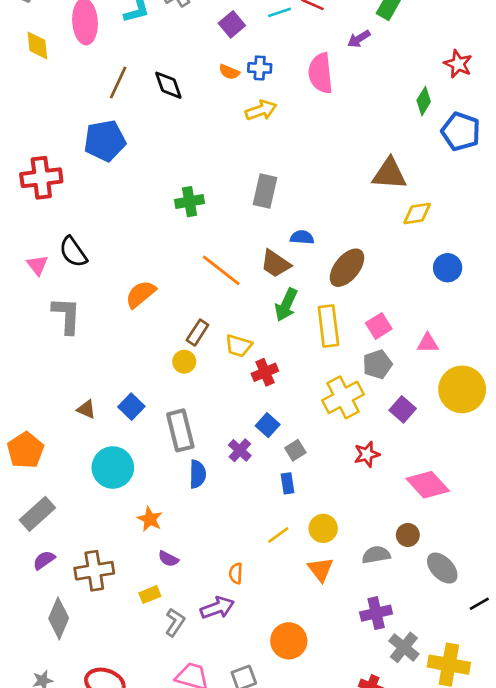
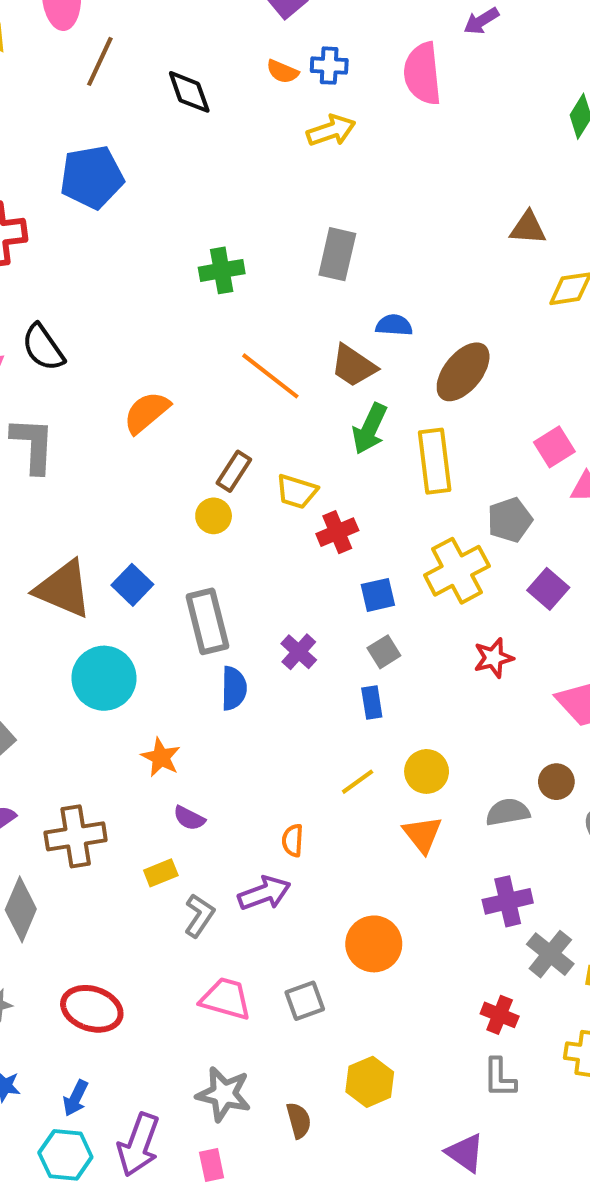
brown line: (118, 82) -> (100, 61), moved
brown triangle: (389, 174) -> (528, 228), size x0.7
pink square: (379, 326) -> (554, 447), moved
brown triangle: (86, 409) -> (63, 589), size x2.0
blue square: (268, 425) -> (378, 595), moved, turned 35

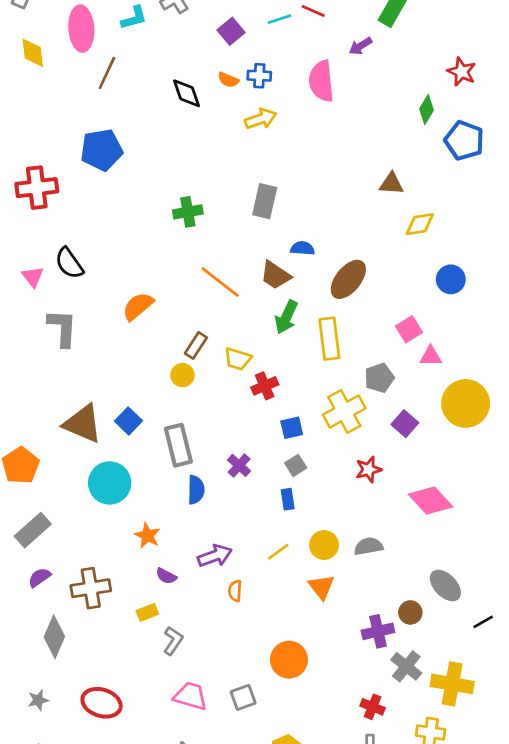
black diamond: (189, 92) -> (186, 93), moved
brown circle: (556, 782) -> (410, 612), moved
gray semicircle: (508, 812) -> (369, 546), moved
purple arrow: (264, 893) -> (215, 556), moved

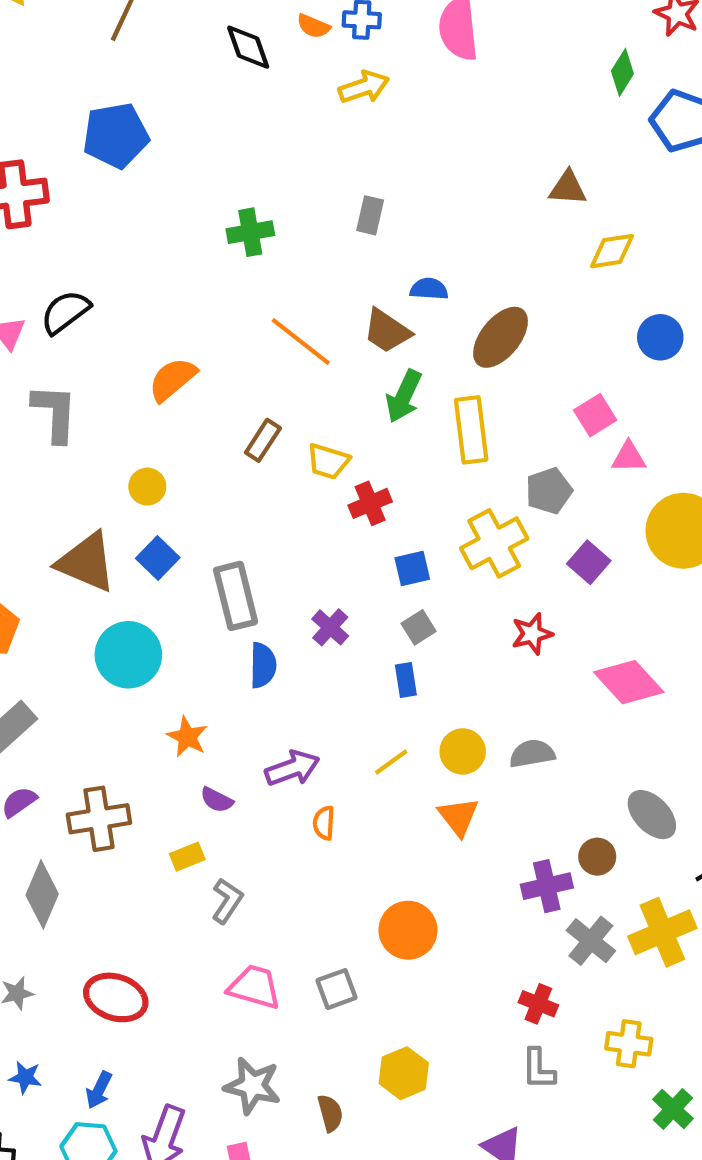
gray rectangle: (265, 201) -> (370, 215), size x0.7
black semicircle: (69, 263) -> (65, 312), turned 88
yellow circle: (182, 375) -> (147, 487), moved
yellow cross: (452, 684) -> (662, 932), moved, turned -33

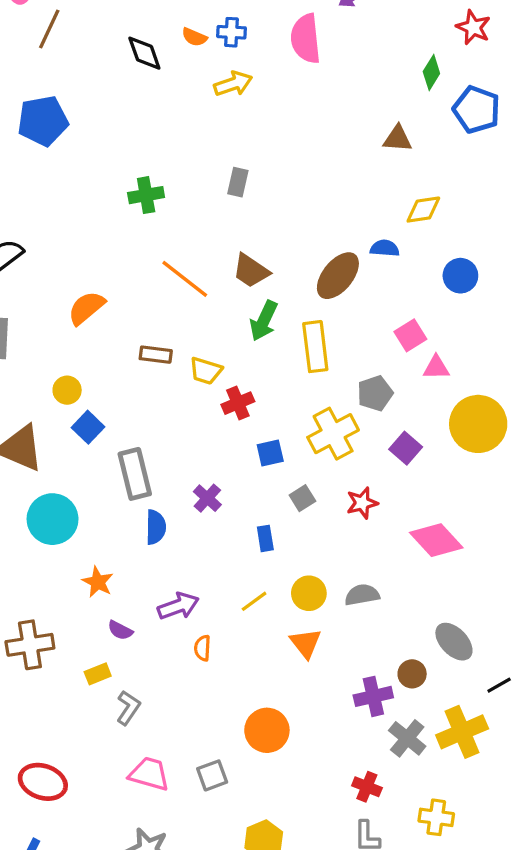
brown triangle: (568, 188) -> (398, 139), moved
blue semicircle: (429, 289) -> (385, 248), moved
brown rectangle: (263, 440) -> (156, 355), turned 64
blue square: (158, 558) -> (88, 427), moved
gray square: (419, 627) -> (302, 498), moved

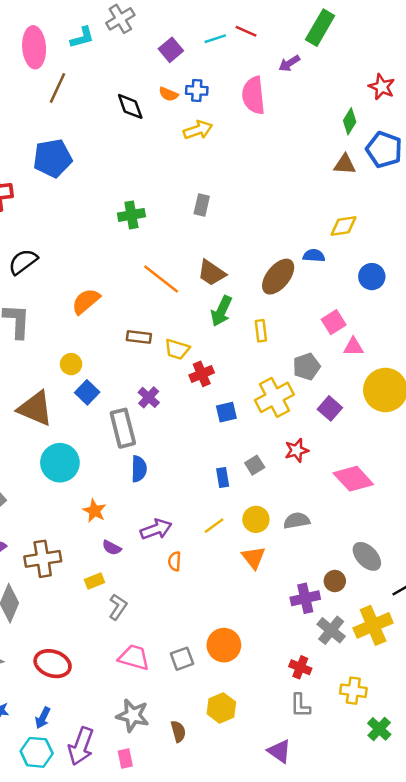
brown triangle: (398, 139) -> (345, 164), moved
yellow rectangle: (315, 347) -> (261, 331), size x0.6
purple cross: (207, 498) -> (149, 397), moved
gray square: (302, 498) -> (255, 465), moved
orange circle: (267, 730) -> (224, 645), moved

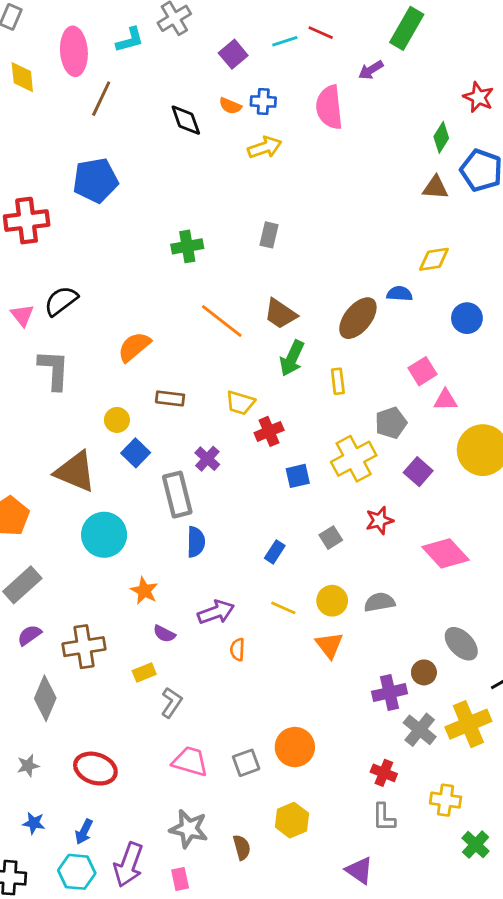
brown rectangle: (139, 337) -> (170, 398), moved
blue rectangle: (223, 477) -> (275, 552), moved, turned 42
yellow line: (214, 526) -> (283, 608), turned 60

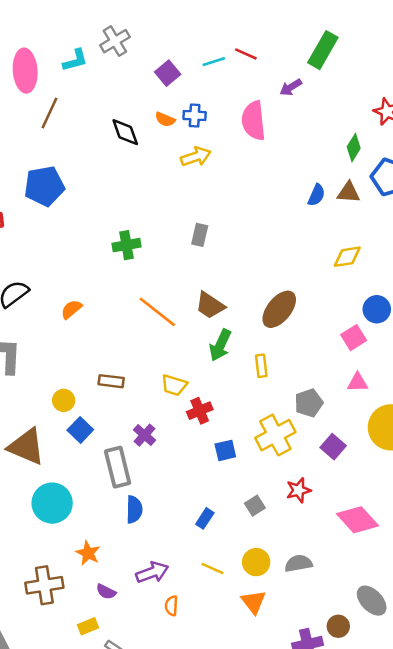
blue semicircle: (400, 294) -> (316, 195), moved, turned 110
orange semicircle: (134, 347) -> (71, 309), moved, size x0.7
pink square: (423, 371) -> (354, 338), moved
brown cross: (84, 647) -> (44, 585), moved

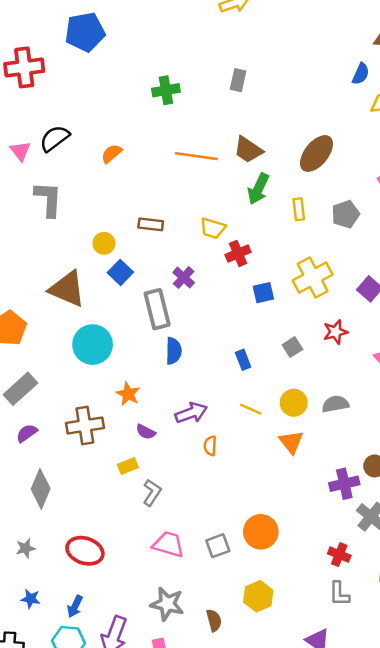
blue semicircle: (316, 195) -> (361, 74), moved
orange line: (157, 312) -> (196, 156), turned -30
gray pentagon: (309, 403) -> (346, 214), moved
blue rectangle: (205, 518) -> (243, 360), turned -54

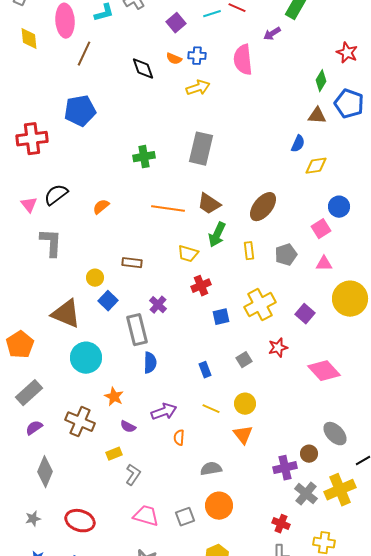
gray rectangle: (238, 80) -> (201, 149), size x1.8
yellow trapezoid: (213, 228) -> (188, 254), moved
gray semicircle: (335, 404) -> (211, 469), moved
brown cross: (85, 426) -> (80, 422), turned 32

